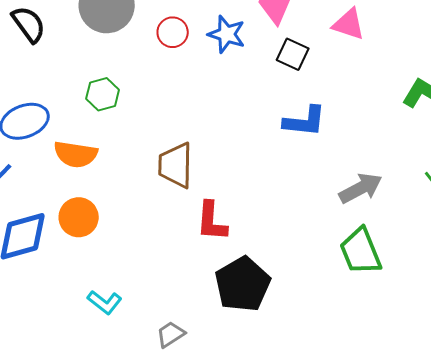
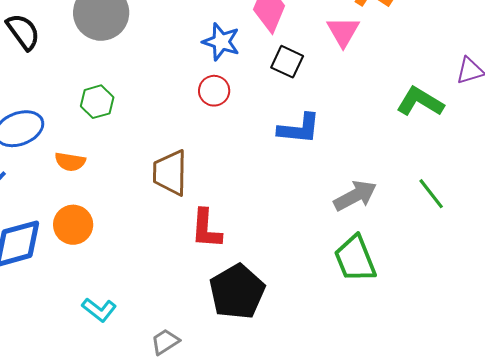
pink triangle: (349, 24) -> (343, 32), turned 42
red circle: (173, 32) -> (214, 91), moved
orange semicircle: (76, 154) -> (70, 162), size x0.7

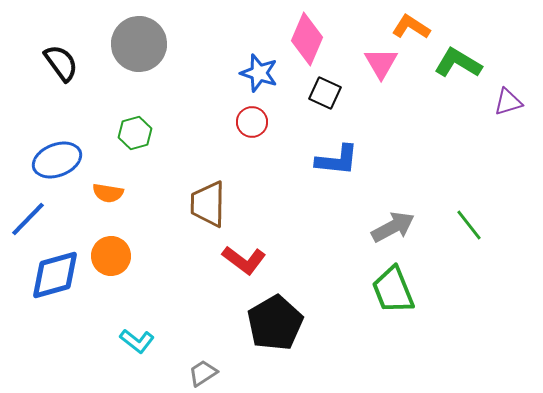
green L-shape: (420, 102) -> (458, 63), moved
red L-shape: (206, 229) -> (244, 260), turned -57

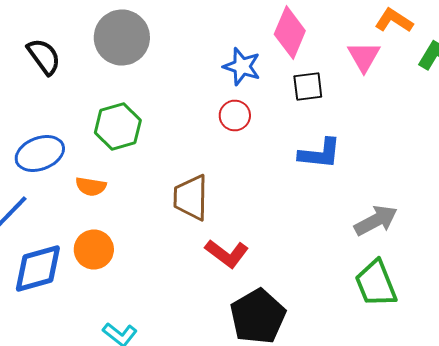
black square: (325, 93) -> (308, 86), turned -32
green hexagon: (135, 133) -> (118, 126), size x1.4

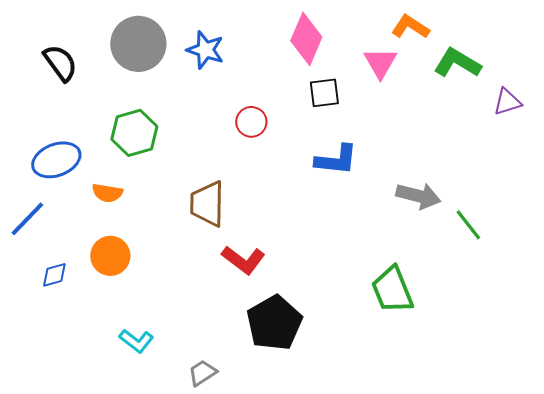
blue star: (242, 66) -> (205, 50), moved
gray arrow: (376, 220) -> (418, 196), moved, turned 42
blue diamond: (38, 268) -> (54, 275), size x0.5

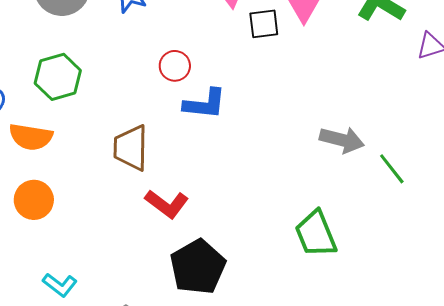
black square: (324, 93) -> (264, 24), moved
blue L-shape: (336, 160) -> (205, 104), moved
orange semicircle: (107, 193) -> (31, 137), size x1.4

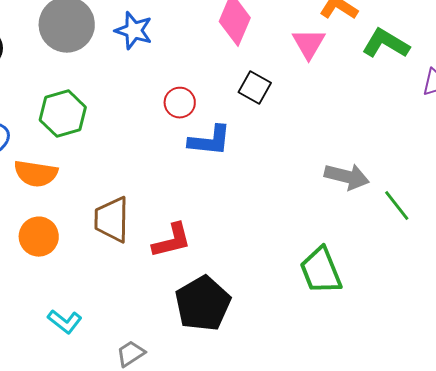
black square: (264, 24) -> (255, 88), moved, turned 36
brown trapezoid: (131, 148) -> (112, 220), moved
red L-shape: (167, 204) -> (172, 241), turned -51

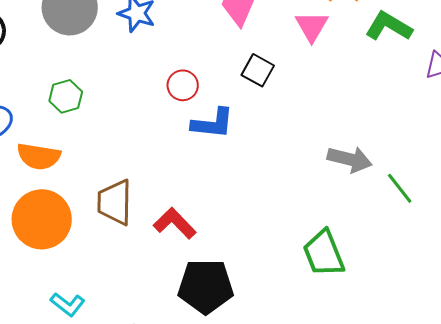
green hexagon: (63, 114) -> (66, 96), size x0.7
orange circle: (39, 237) -> (42, 219), size x1.5
red L-shape: (172, 241) -> (175, 223), turned -120
black pentagon: (203, 304) -> (206, 286), turned 30

